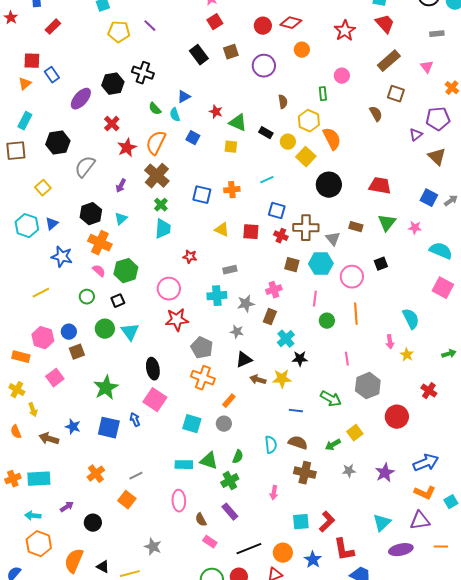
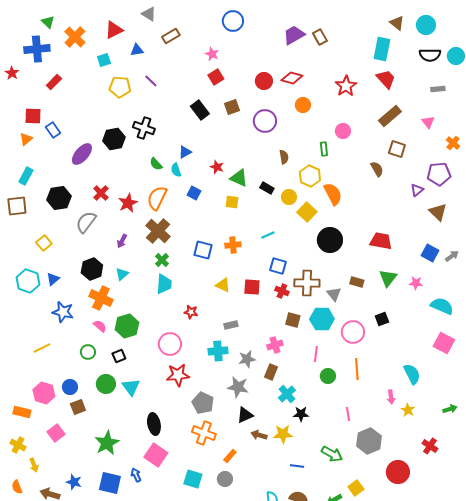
red cross: (112, 124) -> (101, 193), moved
gray star: (237, 332) -> (238, 387), size x1.5

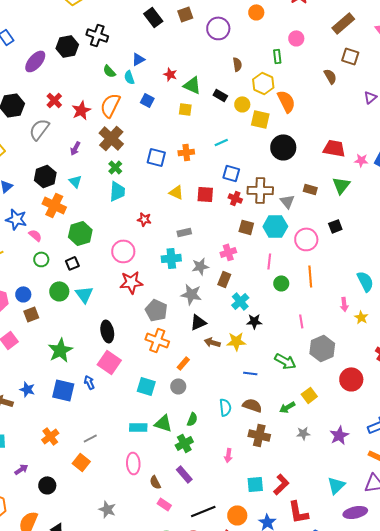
yellow square: (307, 212) -> (260, 119), turned -30
cyan triangle: (122, 274) -> (75, 181), turned -32
pink star: (416, 283) -> (361, 160), moved
pink semicircle: (100, 326) -> (35, 235), moved

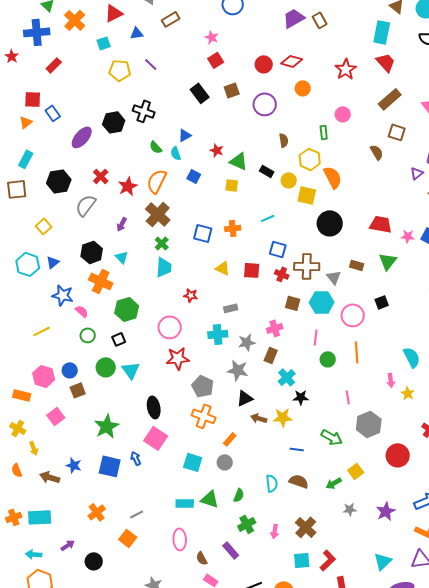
brown cross: (259, 435) -> (306, 527), moved, turned 30
green cross: (184, 443) -> (247, 524), moved

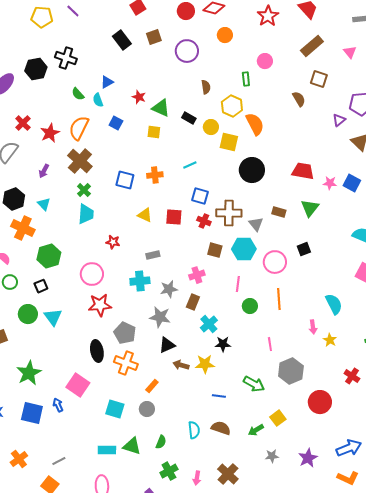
black ellipse: (154, 407) -> (97, 351), moved

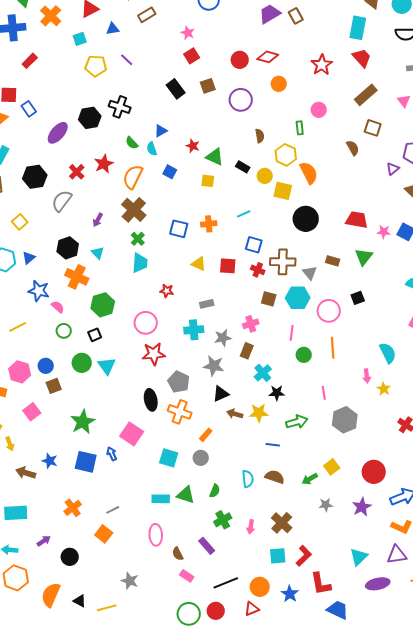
red star: (50, 133) -> (104, 164), moved
green arrow: (254, 384) -> (297, 422), moved, turned -45
red circle: (320, 402) -> (374, 472), moved

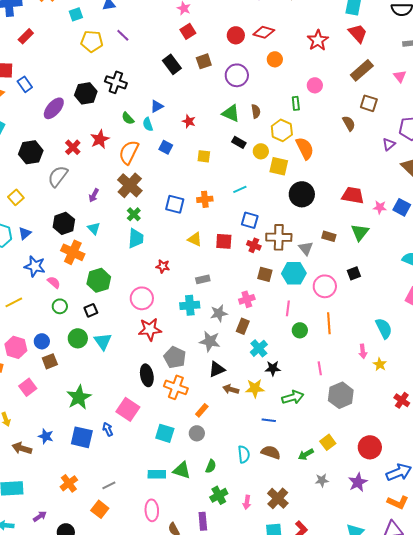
green triangle: (215, 157) -> (231, 113), moved
purple rectangle: (207, 546) -> (203, 521), turned 36

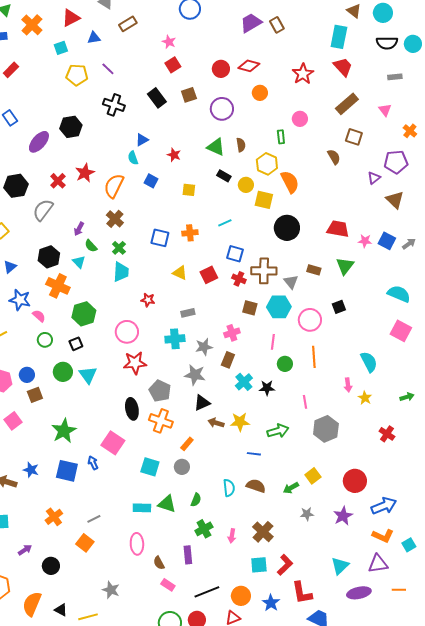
black cross: (116, 82) -> (114, 105), moved
green semicircle: (128, 118) -> (91, 246), moved
brown cross: (130, 185) -> (115, 219), size x0.7
red square: (224, 241) -> (209, 275), turned -30
black star: (273, 368) -> (267, 388), moved

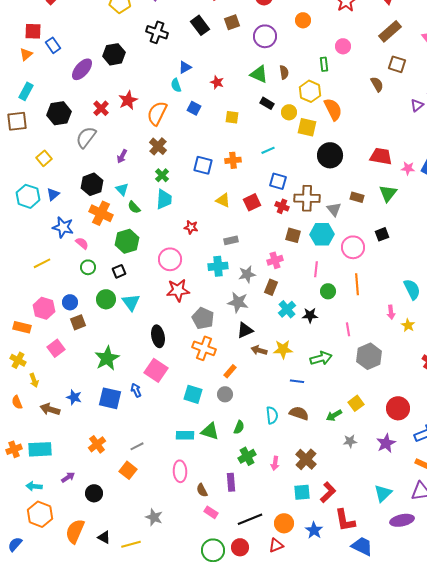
green semicircle: (91, 246) -> (134, 207), moved
black ellipse: (132, 409) -> (158, 336), moved

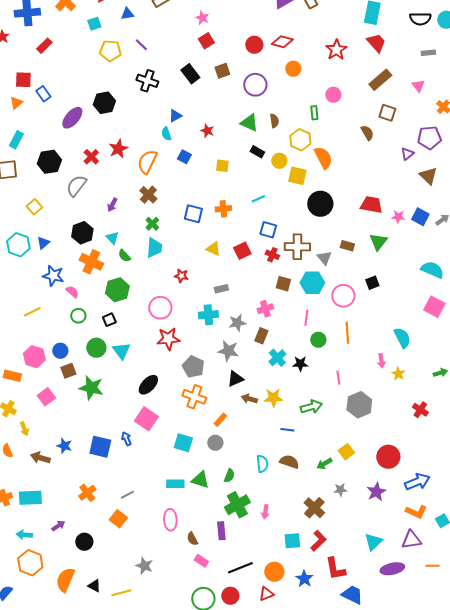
black ellipse: (158, 336) -> (148, 385), turned 55
green star: (107, 358) -> (91, 388), moved, turned -30
green cross: (247, 456) -> (237, 505), size x1.4
brown cross: (306, 459) -> (314, 508), moved

